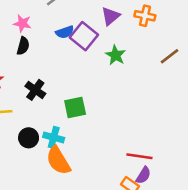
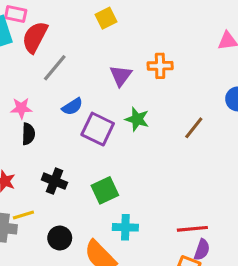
purple square: (84, 36) -> (98, 129), moved
brown line: (170, 56) -> (194, 128), moved
cyan cross: (54, 137) -> (125, 227), moved

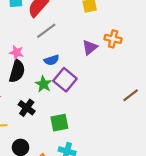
orange cross: (160, 66) -> (113, 39), moved
green star: (137, 119) -> (43, 84), moved
black semicircle: (28, 134) -> (17, 71), size x1.5

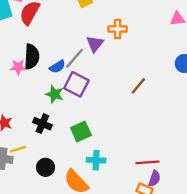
gray line: (46, 31) -> (75, 58), moved
black semicircle: (17, 71) -> (32, 57), moved
brown line: (131, 95) -> (138, 86), moved

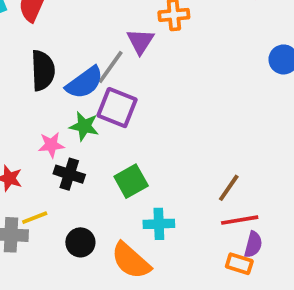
pink star: (18, 67) -> (51, 145), moved
blue semicircle: (57, 67) -> (85, 83), size x1.5
brown line: (138, 86) -> (229, 188), moved

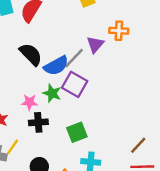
black semicircle: (43, 70) -> (31, 54), turned -50
black cross: (69, 174) -> (38, 122), turned -30
yellow line: (35, 218) -> (13, 147), turned -42

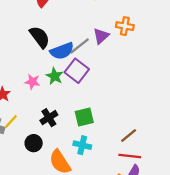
black cross: (38, 122) -> (49, 118), moved, turned -36
green square: (77, 132) -> (84, 117), moved

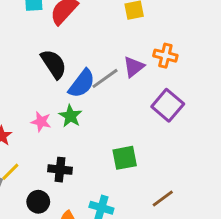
blue semicircle: (62, 51) -> (82, 84), turned -35
purple square: (77, 71) -> (168, 105), moved
green square: (84, 117) -> (125, 158), moved
black cross: (49, 118) -> (60, 170), turned 36

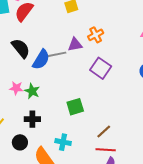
orange cross: (165, 56) -> (96, 35), turned -35
purple triangle: (134, 67) -> (75, 45), turned 35
gray line: (105, 78) -> (56, 54), turned 30
green star: (70, 116) -> (32, 91), moved

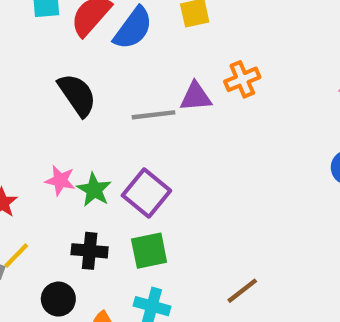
blue semicircle: (41, 60) -> (133, 28), moved
purple square: (101, 68) -> (146, 193), moved
green square: (75, 107) -> (149, 251), moved

